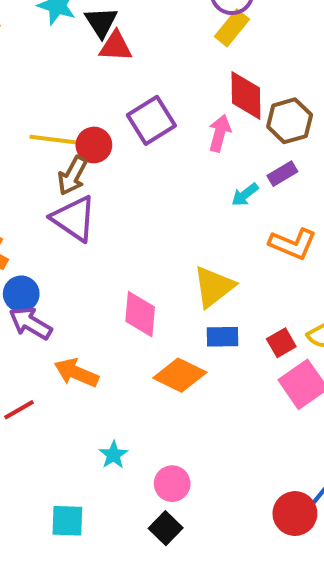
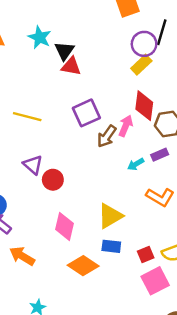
red circle: (94, 145) -> (53, 180), moved
brown arrow: (72, 176) -> (107, 136), moved
purple triangle: (74, 219) -> (33, 165), size x0.7

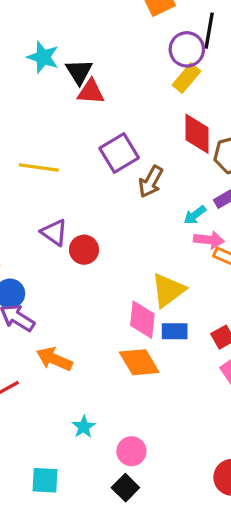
pink arrow: (126, 126) -> (209, 240), moved, turned 80
pink diamond: (65, 226) -> (142, 320), moved
orange diamond: (83, 266) -> (139, 362), turned 32

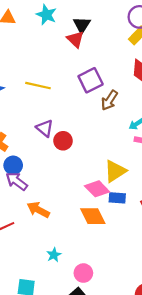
black triangle: (79, 72) -> (82, 25), moved
red triangle: (91, 92) -> (75, 39), turned 36
pink diamond: (142, 320) -> (97, 189), turned -55

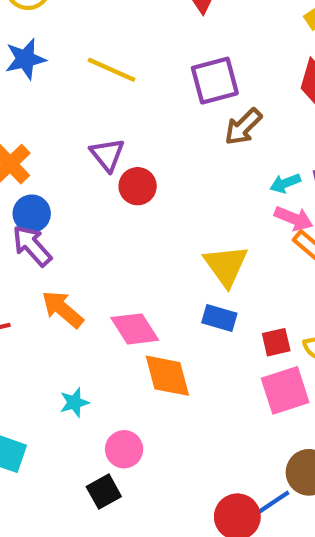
yellow triangle: (115, 171) -> (226, 266), turned -45
pink diamond: (97, 189) -> (135, 329), moved
orange diamond: (93, 216) -> (167, 376), moved

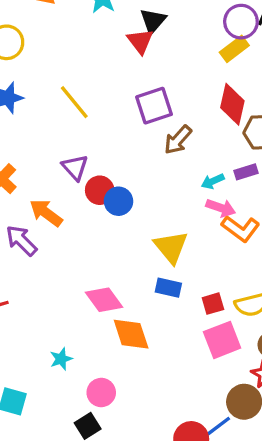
yellow line: (112, 70) -> (74, 102), turned 30
blue circle: (32, 214) -> (118, 201), moved
orange arrow: (62, 309) -> (46, 213), moved

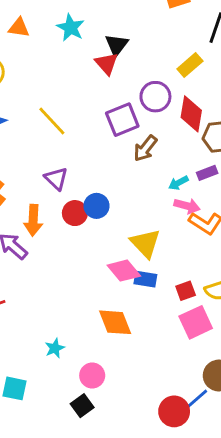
purple circle: (241, 22) -> (155, 97), moved
red circle: (100, 190) -> (75, 213), moved
orange arrow: (46, 213) -> (33, 220), turned -120
pink diamond: (104, 300) -> (124, 271), moved

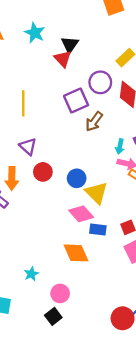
yellow line: (52, 121) -> (23, 103), turned 45
cyan arrow: (178, 183) -> (120, 147), turned -48
blue circle: (96, 206) -> (77, 178), moved
blue rectangle: (145, 279) -> (98, 229), moved

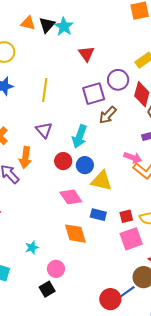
black triangle: (70, 45) -> (47, 25), moved
cyan arrow: (120, 147) -> (80, 136), moved, size x1.6
red circle: (43, 172) -> (63, 161), moved
yellow triangle: (97, 193) -> (101, 181), turned -40
pink diamond: (81, 214) -> (71, 197), moved

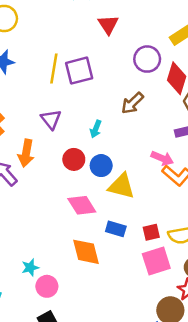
purple square: (94, 94) -> (79, 71), moved
cyan arrow: (80, 136) -> (96, 129), size x0.6
pink circle: (56, 269) -> (47, 286), moved

